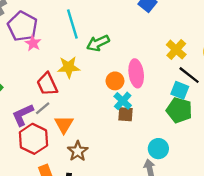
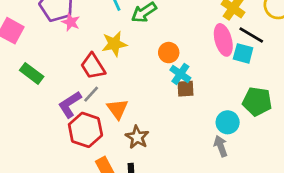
pink ellipse: (136, 73) -> (223, 40), moved
green pentagon: (179, 110) -> (257, 101), moved

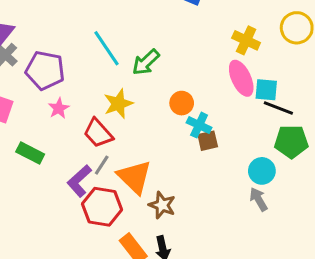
pink star: (71, 22) -> (59, 108), moved, turned 30
black line: (251, 35) -> (278, 108), moved
orange triangle: (118, 109) -> (134, 177), size x1.4

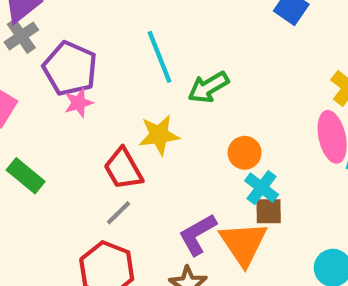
pink star: (59, 108) -> (79, 103), moved
orange triangle: (134, 177) -> (243, 244), moved
purple L-shape: (79, 181) -> (197, 234), moved

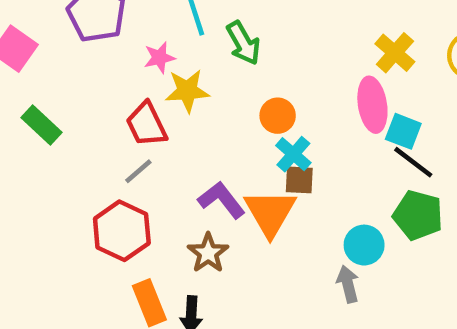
green arrow: (208, 87) -> (243, 43), turned -93
pink star: (79, 103) -> (159, 58), moved
purple L-shape: (197, 234) -> (221, 200), turned 78

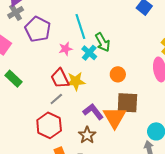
yellow star: (187, 91) -> (76, 81), moved
cyan cross: (293, 154) -> (89, 53), moved
brown square: (299, 180) -> (127, 103), size x1.6

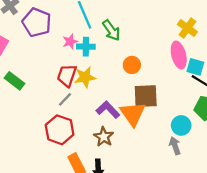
cyan cross: (89, 53) -> (86, 47), moved, turned -35
red trapezoid: (60, 78) -> (67, 76), turned 50

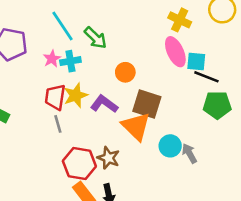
brown square: (146, 96) -> (147, 104), turned 30
gray line: (65, 99) -> (58, 124), turned -49
purple L-shape: (108, 110) -> (104, 104), moved
cyan circle: (181, 125) -> (170, 146), moved
red hexagon: (60, 130) -> (79, 164), moved

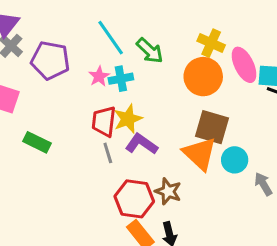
yellow cross: (180, 20) -> (211, 43), moved
orange circle: (125, 72) -> (203, 77), moved, size x1.6
purple L-shape: (104, 104) -> (141, 144), moved
cyan circle: (170, 146) -> (235, 160), moved

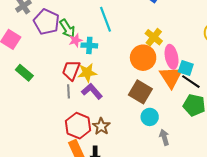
cyan line: (111, 38) -> (105, 19), moved
green arrow: (150, 51) -> (67, 29), moved
orange triangle: (200, 154) -> (171, 77), moved

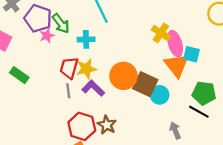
yellow cross: (154, 37) -> (161, 33), moved
pink star: (76, 40) -> (47, 36), moved
orange circle: (143, 58) -> (123, 76), moved
black line: (191, 82) -> (199, 112), moved
cyan circle: (150, 117) -> (160, 95), moved

